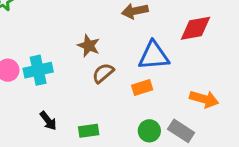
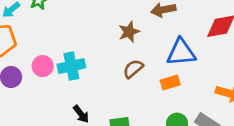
brown star: (89, 46) -> (129, 32), moved, turned 30

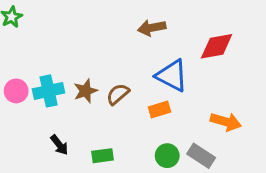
brown star: (129, 32) -> (86, 91), moved
blue triangle: (181, 52) -> (172, 76), turned 32

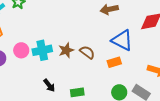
brown semicircle: (118, 94) -> (87, 52), turned 77

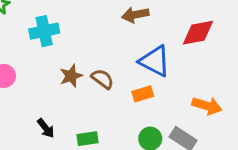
cyan cross: (42, 50) -> (44, 31), moved

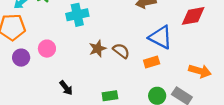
black arrow: (46, 128) -> (66, 88), moved

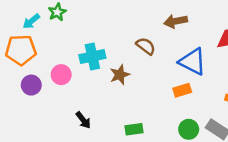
cyan cross: (77, 15) -> (92, 56), moved
brown semicircle: (121, 51) -> (146, 46), moved

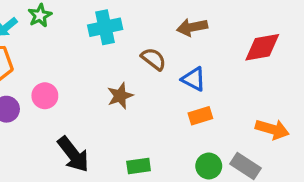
cyan cross: (92, 56) -> (105, 27), moved
blue triangle: (193, 62) -> (194, 79), moved, size x0.7
black arrow: (83, 120) -> (73, 154), size x1.6

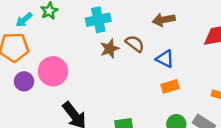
pink circle: (45, 96) -> (53, 71), size x1.5
brown star: (120, 96) -> (110, 49), moved

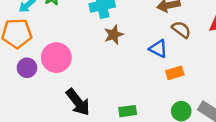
brown semicircle: (135, 44) -> (181, 30), moved
blue triangle: (165, 59) -> (158, 49), moved

